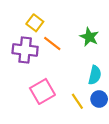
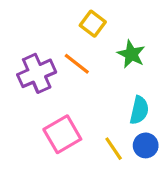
yellow square: (35, 23) -> (93, 24), moved
purple cross: (25, 50) -> (37, 73), turned -30

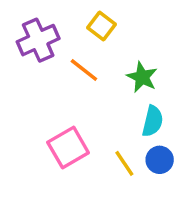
green star: (131, 54) -> (142, 77), moved
purple cross: (37, 73) -> (38, 40), moved

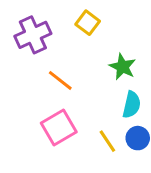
orange line: (84, 70) -> (60, 80), moved

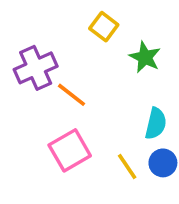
purple cross: (33, 35) -> (36, 68), moved
green star: (123, 67) -> (145, 57), moved

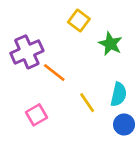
pink square: (70, 150) -> (36, 115), moved, size x0.7
yellow line: (127, 167) -> (87, 103), moved

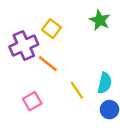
yellow square: (79, 21) -> (51, 29), moved
green star: (110, 44) -> (100, 20), moved

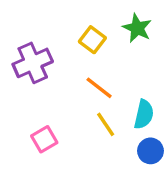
yellow square: (51, 29) -> (92, 40), moved
orange line: (48, 64) -> (99, 88), moved

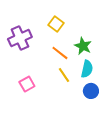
green star: (137, 28) -> (83, 46), moved

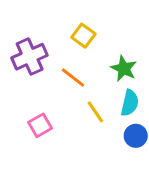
orange line: (60, 53) -> (73, 77), moved

